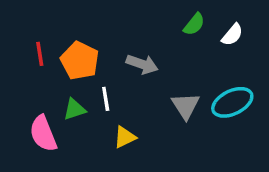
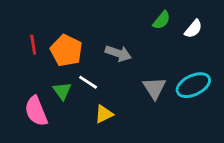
white line: (106, 99) -> (88, 82), turned -48
green triangle: (74, 109) -> (62, 91), turned -48

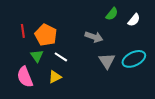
gray arrow: (118, 53) -> (94, 37), moved
green triangle: (62, 91) -> (37, 56), moved
yellow triangle: (104, 114) -> (55, 77), moved

